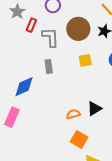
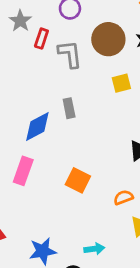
gray rectangle: (49, 66) -> (69, 108), moved
orange semicircle: (73, 114) -> (123, 197), moved
orange square: (79, 139) -> (78, 180), moved

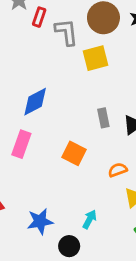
yellow square: (121, 83) -> (95, 58), moved, size x1.4
gray rectangle: (69, 108) -> (103, 118), moved
cyan arrow: (94, 249) -> (90, 219), turned -54

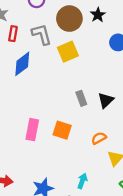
red rectangle: (39, 17) -> (13, 34), moved
blue diamond: (35, 102) -> (22, 64), moved
pink rectangle: (21, 144) -> (32, 130), moved

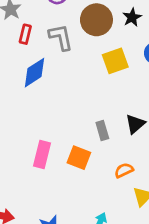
yellow square: (68, 52) -> (115, 61), moved
gray rectangle: (81, 98) -> (102, 131), moved

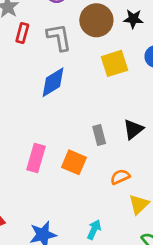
black star: (132, 17) -> (133, 19), turned 30
blue diamond: (35, 73) -> (53, 82), moved

